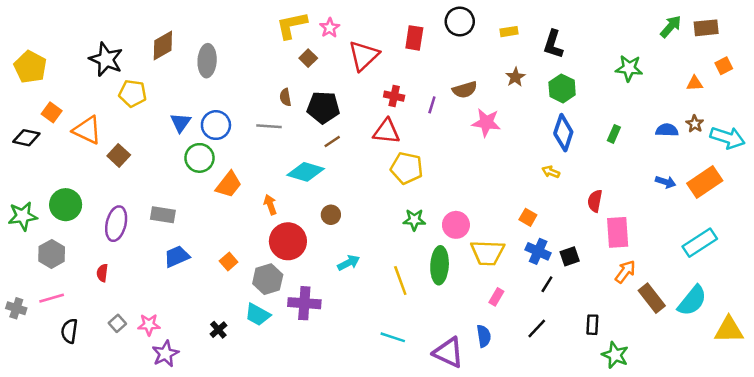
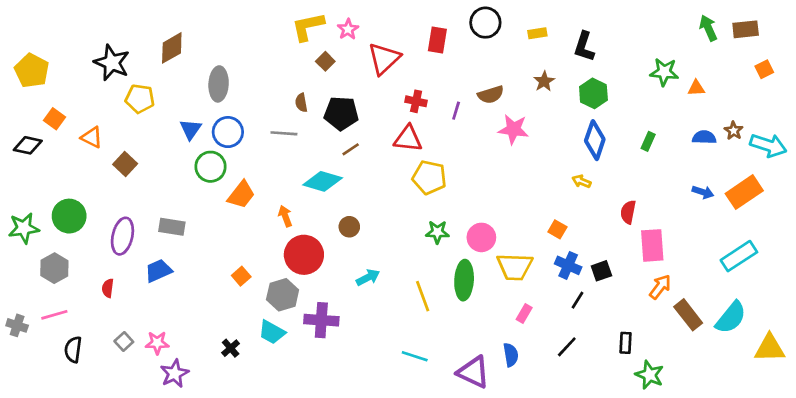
green arrow: (671, 27) -> (708, 28), turned -65
gray ellipse: (207, 61) -> (219, 84), moved
orange triangle: (695, 83) -> (696, 88), moved
orange triangle: (87, 130) -> (92, 137), size x0.7
blue trapezoid: (177, 256) -> (158, 271), moved

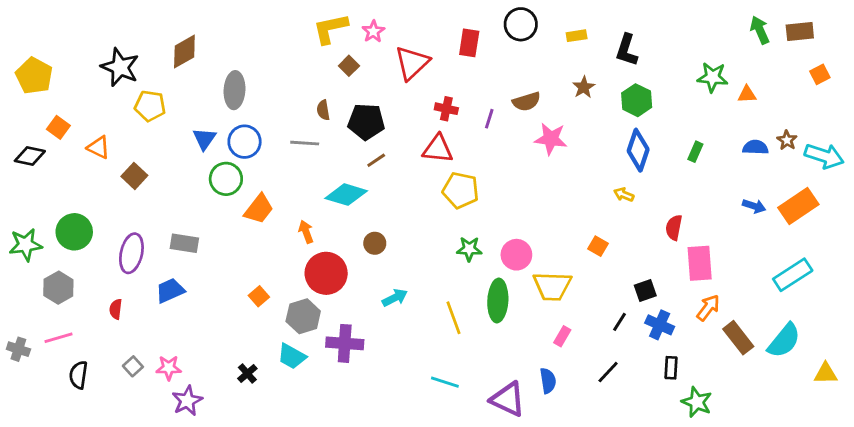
blue cross: (568, 265) -> (660, 325), moved
yellow triangle: (770, 348) -> (826, 373), size x0.7

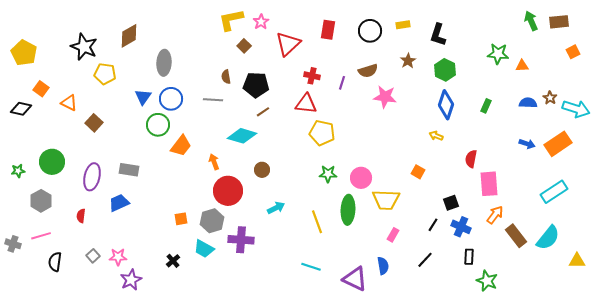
black circle: (521, 24) -> (370, 31), moved
green star: (26, 245) -> (18, 171), size x0.6
orange square: (259, 296) -> (181, 219), moved, turned 32

